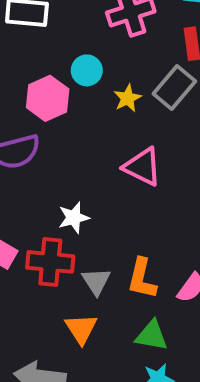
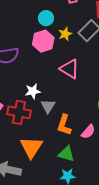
pink hexagon: (48, 98) -> (43, 41), moved
gray triangle: (96, 281) -> (48, 106), moved
orange triangle: (81, 329) -> (31, 147), size x1.4

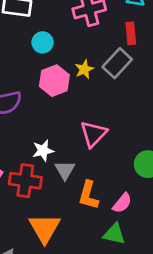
cyan circle: (46, 18) -> (43, 42), moved
pink triangle: (70, 69) -> (93, 134), moved, turned 45
green triangle: (66, 154) -> (114, 234), moved

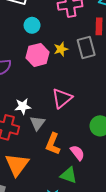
gray rectangle: (117, 63) -> (86, 48), turned -65
pink semicircle: (122, 203) -> (77, 153), turned -84

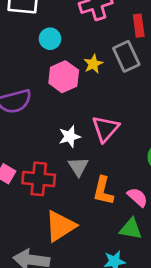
white star: (23, 106) -> (70, 137), moved
orange triangle: (17, 165) -> (60, 226), turned 30

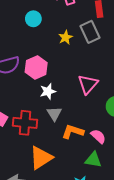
pink hexagon: (64, 77) -> (36, 67), moved
pink triangle: (105, 129) -> (88, 84), moved
orange L-shape: (103, 191) -> (73, 132), turned 95

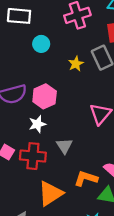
white star: (48, 91) -> (37, 124), moved
orange L-shape: (73, 132) -> (86, 178), moved

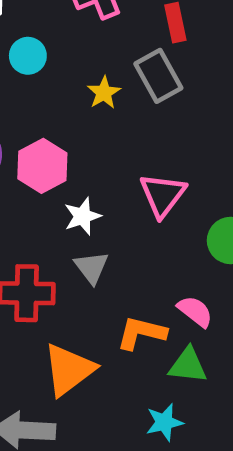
white star: (37, 124) -> (83, 216), moved

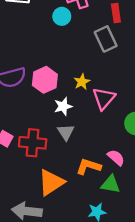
cyan circle: (28, 56) -> (62, 16), moved
yellow star: (104, 93) -> (82, 82), moved

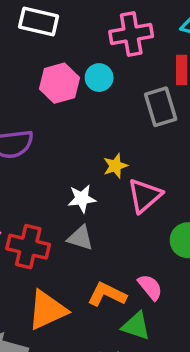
cyan circle: (62, 16) -> (99, 78), moved
pink hexagon: (45, 80) -> (59, 83), moved
gray triangle: (66, 132) -> (80, 238), turned -48

